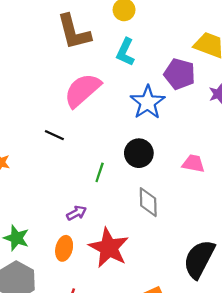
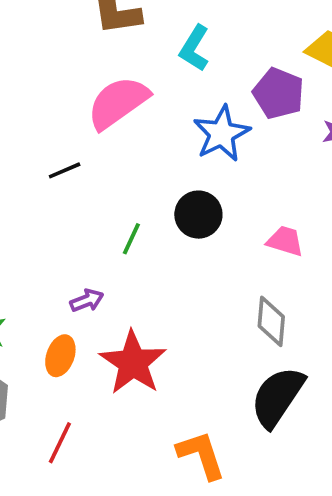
black line: (54, 135) -> (65, 170), turned -54
gray diamond: (148, 202) -> (271, 321), moved

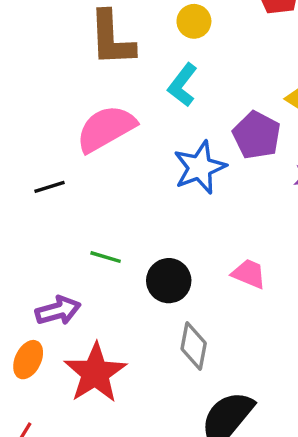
black circle: (198, 215) -> (169, 281), moved
green line: (131, 239) -> (106, 257), turned 76
purple arrow: (87, 301) -> (58, 311), size x1.4
gray diamond: (271, 321) -> (194, 346), moved

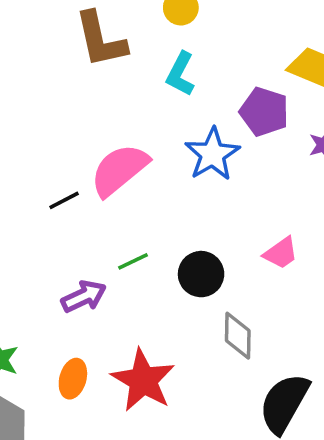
pink semicircle: (106, 129) -> (119, 170), moved
green line: (106, 257) -> (133, 261), turned -32
pink trapezoid: (249, 274) -> (281, 253), turned 132
purple arrow: (58, 311) -> (84, 296), moved

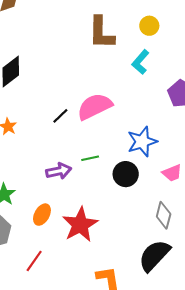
blue star: (212, 154) -> (142, 142), moved
black line: (64, 200) -> (60, 116), turned -30
gray diamond: (238, 336) -> (164, 215), moved

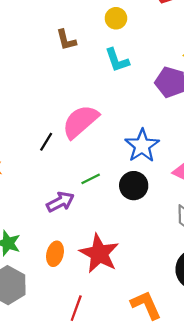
brown L-shape: (101, 33) -> (66, 40), size x0.6
cyan L-shape: (140, 62) -> (117, 60), turned -45
red line: (34, 261) -> (76, 308), moved

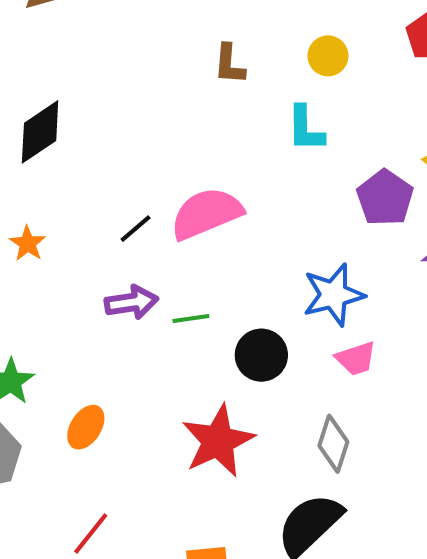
blue star: (142, 146) -> (334, 295), moved
purple arrow: (60, 202) -> (132, 302), moved
red star: (99, 253) -> (218, 441), moved

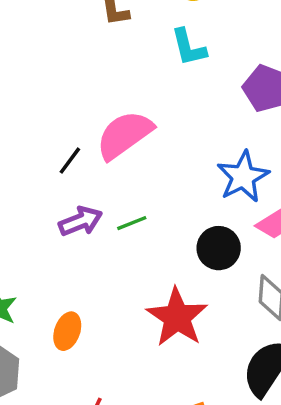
black circle: (261, 355) -> (219, 248), moved

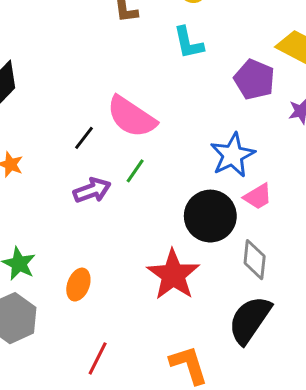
pink semicircle: (124, 135) -> (131, 117), turned -112
green line: (132, 223) -> (135, 171), moved, turned -35
black circle: (219, 248) -> (210, 216), size x1.4

